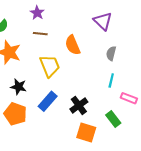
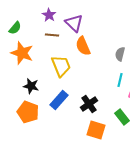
purple triangle: (103, 21) -> (74, 23), moved

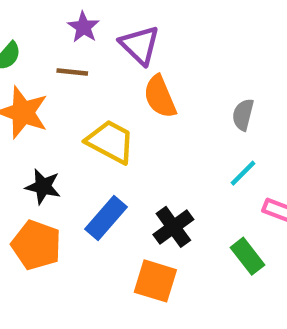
brown line: (52, 35) -> (72, 72), moved
yellow trapezoid: (61, 66) -> (110, 142), turned -40
cyan line: (120, 80) -> (243, 173), turned 32
orange square: (96, 130) -> (155, 281), moved

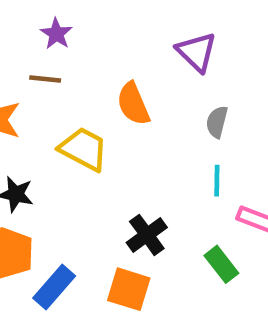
purple triangle: (140, 45) -> (197, 52), moved
cyan line: (243, 173) -> (217, 181), turned -44
blue rectangle: (106, 218) -> (54, 287), moved

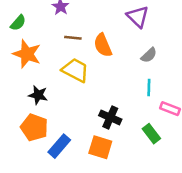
brown line: (45, 79) -> (73, 38), moved
gray semicircle: (217, 122) -> (149, 55), turned -147
black cross: (147, 235) -> (110, 117), turned -30

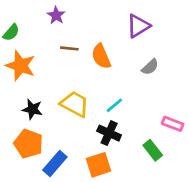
purple triangle: (138, 17) -> (138, 26), turned 45
yellow trapezoid: (75, 70) -> (75, 104), moved
cyan line: (149, 88) -> (114, 105), moved, turned 49
orange square: (100, 147) -> (98, 165), turned -35

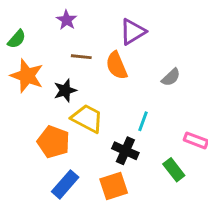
purple triangle: (138, 26) -> (133, 32), moved
cyan line: (114, 105) -> (143, 121), moved, turned -30
black star: (32, 109) -> (65, 90), moved, turned -30
orange pentagon: (28, 144) -> (53, 142), moved

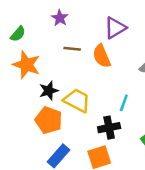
black star: (65, 90) -> (49, 91), moved
black cross: (125, 151) -> (109, 128), turned -35

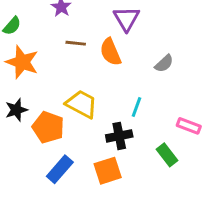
purple triangle: (115, 28) -> (126, 19), turned -30
black star: (49, 91) -> (16, 110), moved

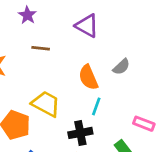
purple triangle: (126, 19) -> (87, 26), turned -30
orange semicircle: (110, 52) -> (88, 77), moved

